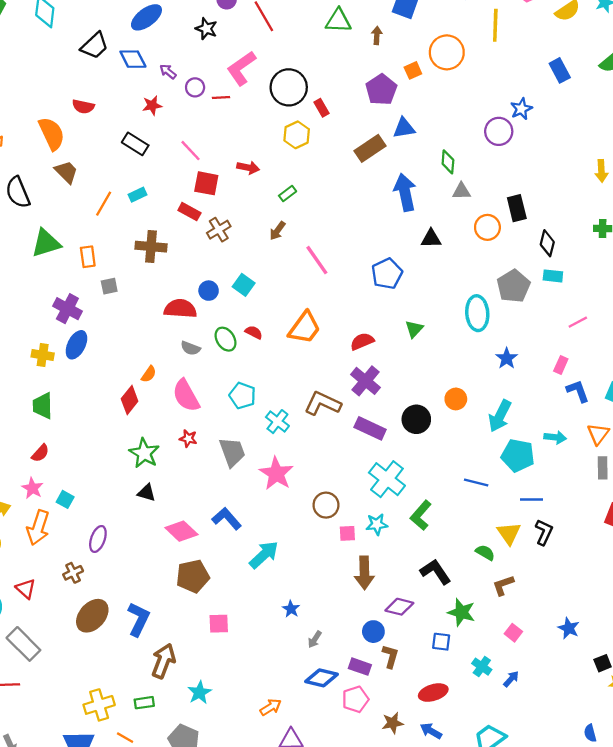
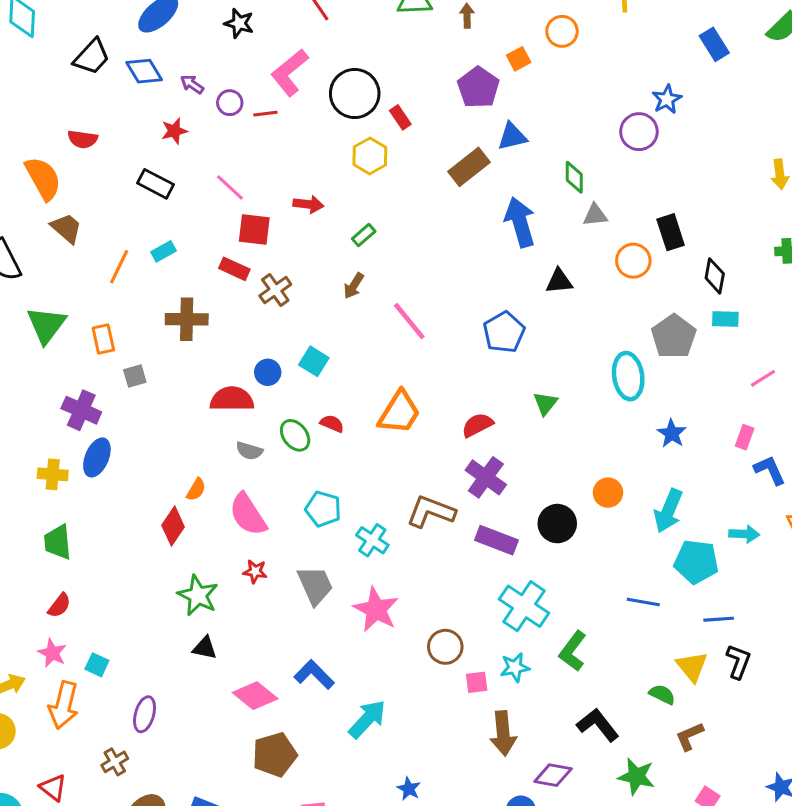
orange circle: (447, 52) -> (562, 31), size x0.7
green triangle: (46, 243) -> (46, 325), turned -32

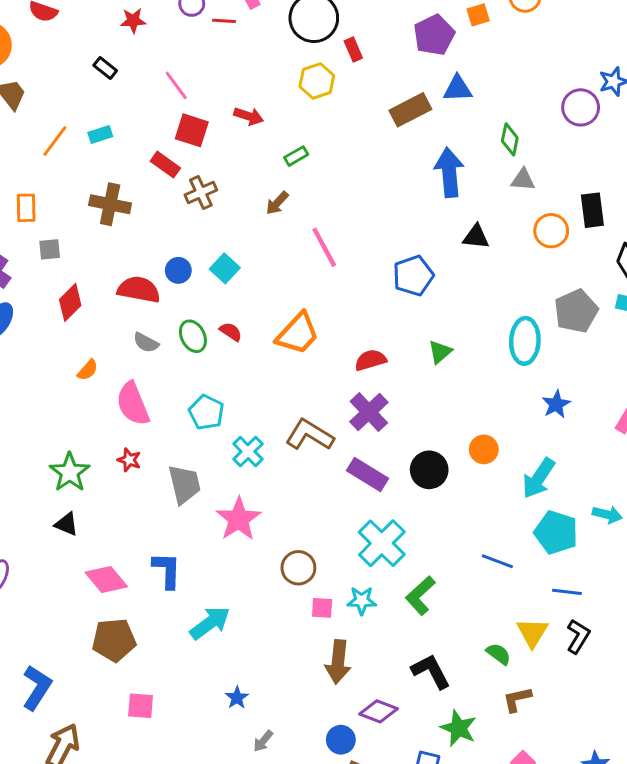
black rectangle: (156, 184) -> (105, 68), size x0.7
red diamond: (173, 526) -> (70, 302), moved
blue L-shape: (314, 675) -> (167, 570), turned 36

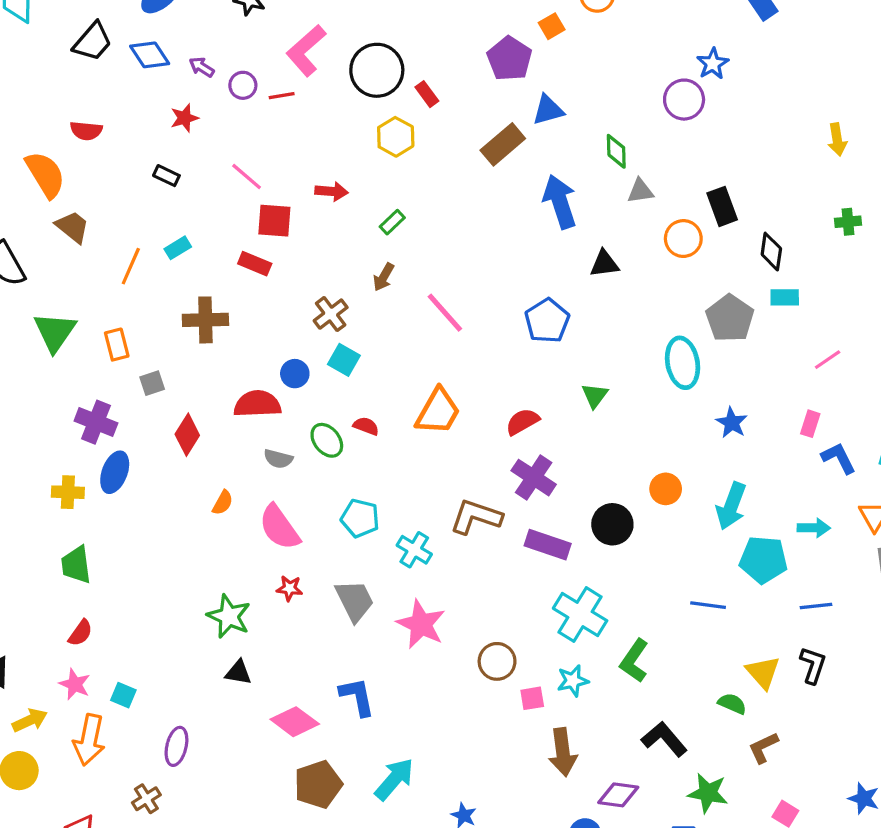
brown cross: (201, 193) -> (331, 314), moved
blue line: (567, 592) -> (816, 606), moved
cyan arrow: (210, 623) -> (394, 779), moved

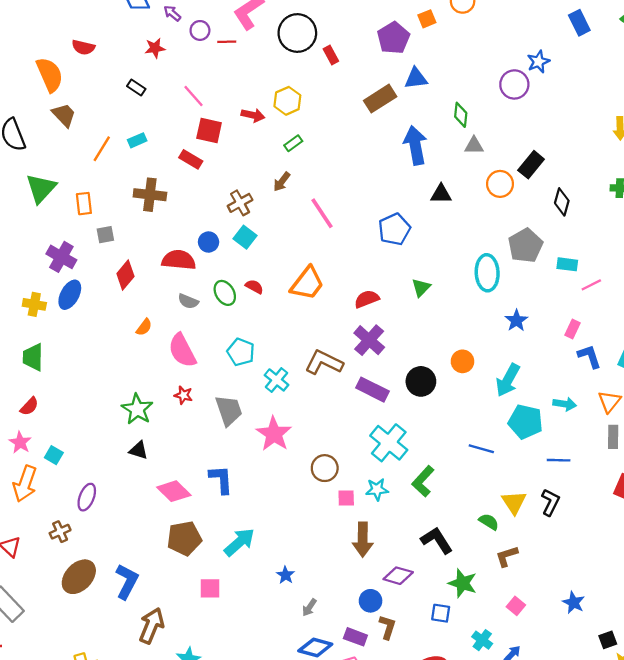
yellow hexagon: (396, 137) -> (287, 101), moved
black rectangle: (722, 206) -> (531, 165), turned 52
cyan rectangle: (785, 297) -> (567, 264), moved

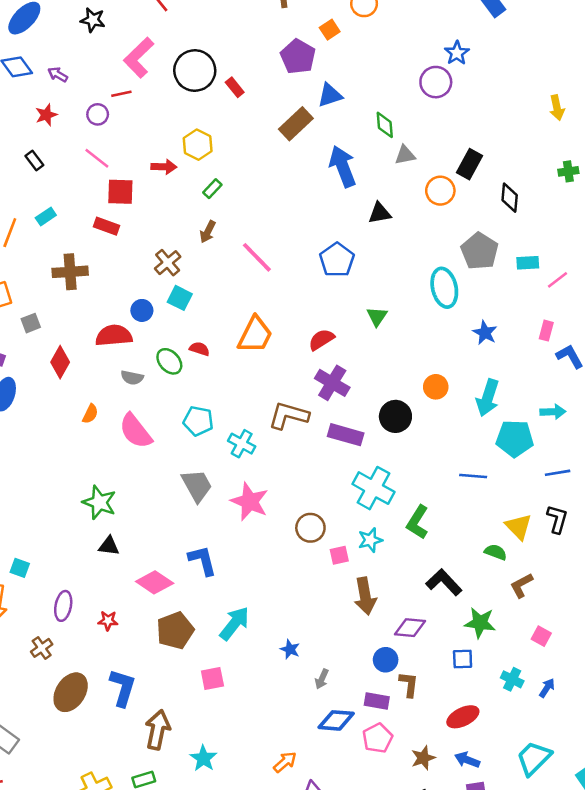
purple circle: (200, 30) -> (98, 114), moved
black rectangle: (136, 87) -> (34, 161), turned 30
red star: (183, 395) -> (108, 621), moved

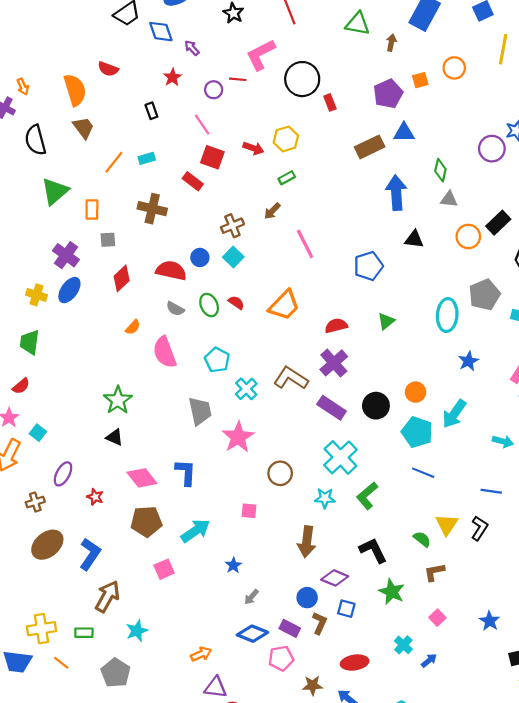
red star: (46, 115) -> (172, 77), turned -30
cyan pentagon: (515, 438) -> (417, 432), moved
pink square: (339, 555) -> (249, 511), moved
blue square: (463, 659) -> (346, 609), moved
pink square: (212, 678) -> (164, 569), turned -30

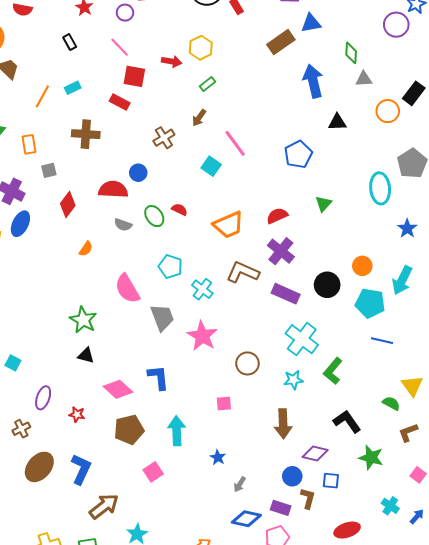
cyan square: (233, 257) -> (211, 166), moved
orange trapezoid: (284, 305) -> (229, 225), moved, turned 32
pink semicircle: (165, 352) -> (127, 289), moved
cyan arrow: (195, 531) -> (177, 431), turned -48
brown arrow: (107, 596) -> (104, 506), turned 32

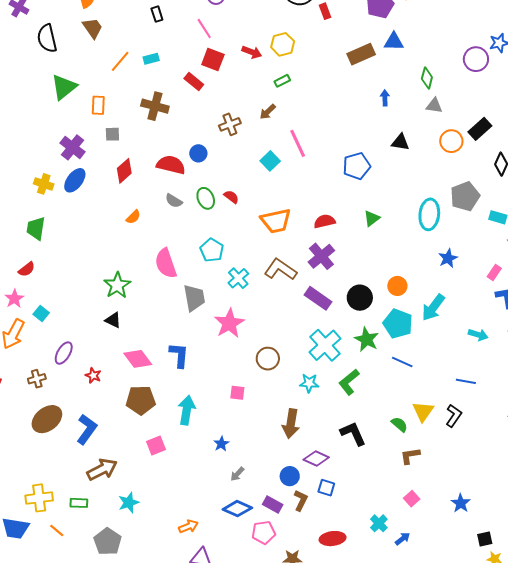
blue arrow: (313, 81) -> (385, 98), size x0.5
green star: (371, 458) -> (367, 339), moved

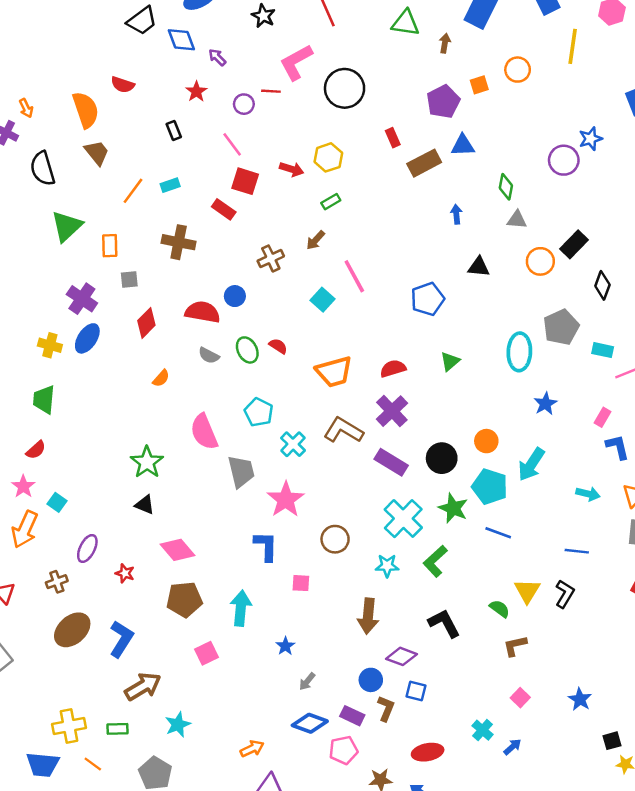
red rectangle: (325, 11) -> (393, 138), moved
blue L-shape: (179, 355) -> (266, 546), moved

